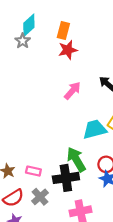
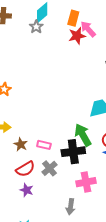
pink arrow: (72, 91) -> (88, 29), moved, turned -84

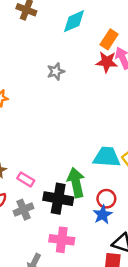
gray star: (36, 27) -> (56, 71), moved

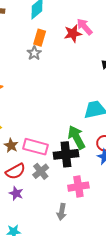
orange rectangle: (109, 39) -> (40, 38), moved
pink rectangle: (26, 179) -> (36, 147), size x1.6

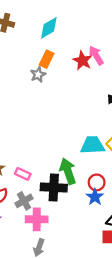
red star: (73, 33) -> (82, 61), turned 30
pink rectangle: (36, 147) -> (23, 174), size x0.6
pink cross: (78, 187) -> (37, 219), moved

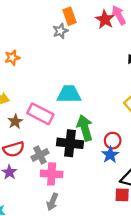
orange rectangle: (47, 59) -> (70, 16), turned -49
cyan trapezoid: (92, 145) -> (69, 94), moved
pink rectangle: (23, 174) -> (40, 114), moved, size x1.6

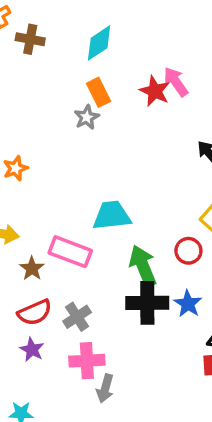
red circle: (113, 141) -> (188, 251), moved
black cross: (70, 143) -> (147, 303), moved
pink cross: (52, 174) -> (87, 361), moved

